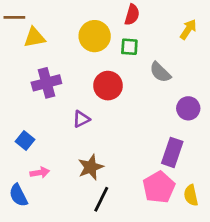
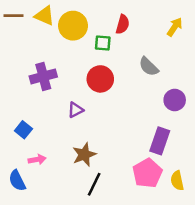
red semicircle: (132, 15) -> (123, 24), moved
yellow circle: (95, 36) -> (73, 26), moved
yellow triangle: (34, 37) -> (44, 16), moved, turned 35
green square: (129, 47) -> (103, 43), moved

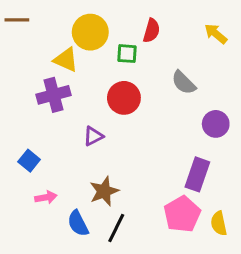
yellow triangle: (44, 16) -> (66, 60), moved
yellow arrow: (175, 27) -> (216, 34), turned -84
blue semicircle: (17, 181) -> (78, 223), moved

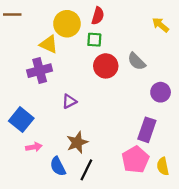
red semicircle: (151, 31) -> (98, 16), moved
red circle: (124, 98) -> (106, 66), moved
blue square: (29, 161) -> (21, 120), size x1.5

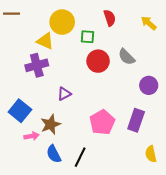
red semicircle: (98, 16) -> (110, 18), moved, turned -35
brown star: (77, 142) -> (51, 124), moved
pink pentagon: (135, 160) -> (102, 122), moved

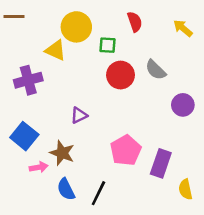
purple cross: (37, 65) -> (28, 80), moved
purple rectangle: (136, 120) -> (161, 163), moved
brown star: (51, 124) -> (62, 153), turned -30

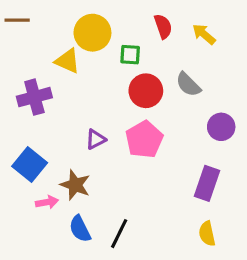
yellow arrow: (183, 28) -> (204, 34), moved
pink pentagon: (126, 150) -> (144, 139), moved
purple rectangle: (161, 163) -> (207, 183), moved
yellow semicircle: (185, 189) -> (207, 234), moved

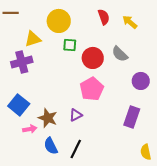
green square: (130, 55) -> (70, 45), moved
yellow triangle: (67, 61) -> (33, 39), moved, turned -42
purple triangle: (96, 139) -> (76, 115), moved
yellow semicircle: (207, 234) -> (146, 152), moved

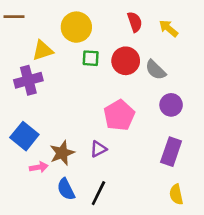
red circle: (93, 58) -> (126, 61), moved
purple circle: (141, 81) -> (171, 105), moved
brown star: (48, 118) -> (62, 153), turned 30
yellow semicircle: (146, 152) -> (176, 194), moved

